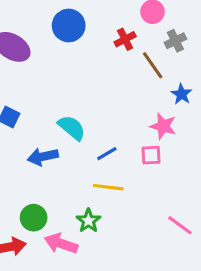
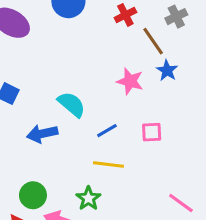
blue star: (181, 94) -> (167, 70), moved
pink star: (163, 126) -> (130, 81), moved

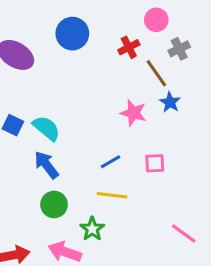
cyan semicircle: (71, 104) -> (46, 128), moved
blue arrow: (42, 134) -> (46, 165), turned 64
green circle: (33, 195) -> (54, 204), moved

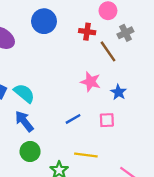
red cross: (129, 47) -> (87, 32), turned 35
blue star: (170, 102) -> (118, 92), moved
yellow line: (112, 195) -> (86, 155), moved

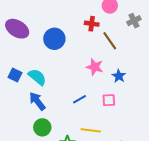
blue circle: (44, 21) -> (54, 39), moved
gray cross: (125, 33) -> (134, 21), moved

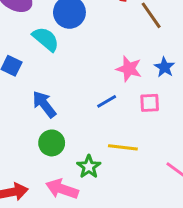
pink star: (95, 67) -> (129, 69), moved
cyan semicircle: (37, 77) -> (46, 39), moved

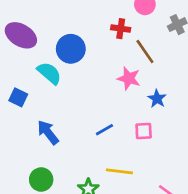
pink star: (129, 69) -> (129, 78), moved
green circle: (52, 143) -> (41, 180), moved

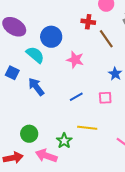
pink star: (129, 78) -> (75, 60), moved
blue arrow: (48, 132) -> (36, 87), moved

